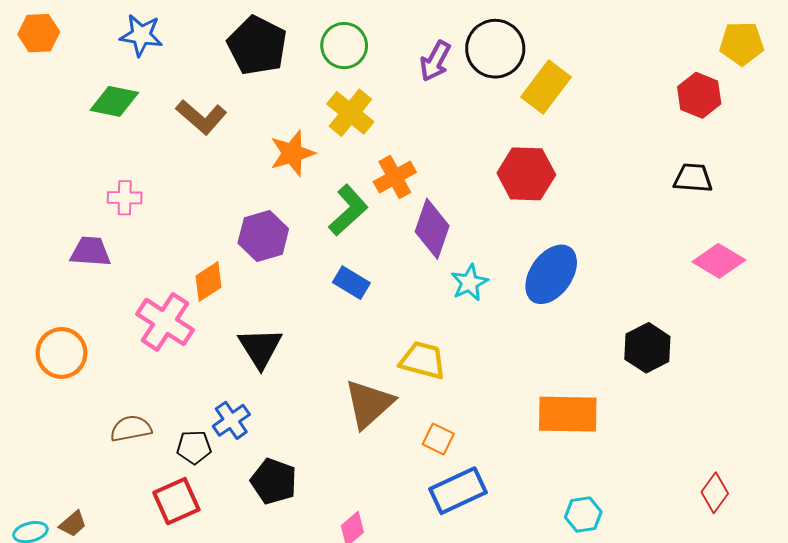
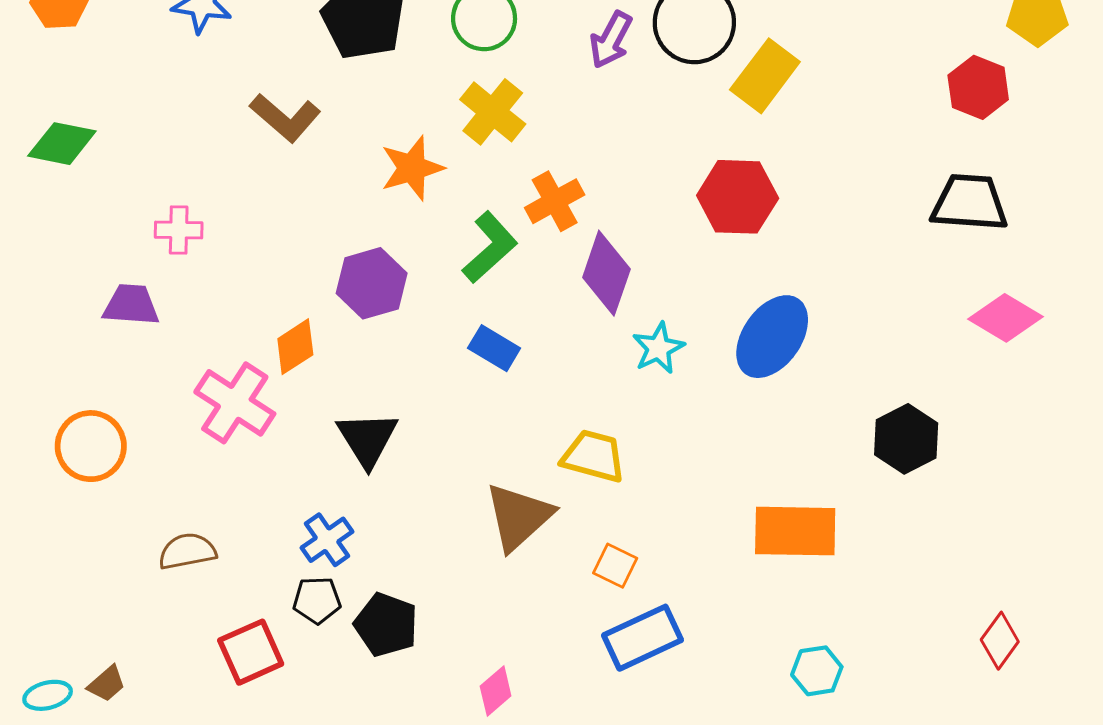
green diamond: (114, 101) -> (62, 144), moved
black trapezoid: (693, 178) -> (970, 203), size x1.4
black pentagon: (194, 447) -> (317, 600), moved

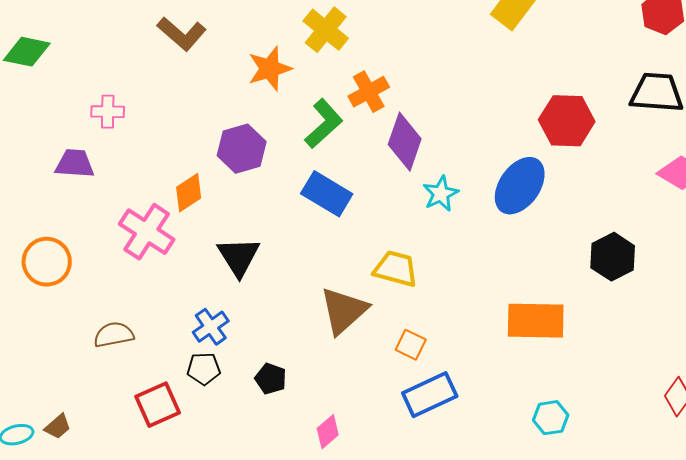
red hexagon: (738, 197) -> (567, 121), moved
blue rectangle: (494, 348) -> (327, 194), size x1.4
black pentagon: (386, 625) -> (271, 379), moved, size x0.7

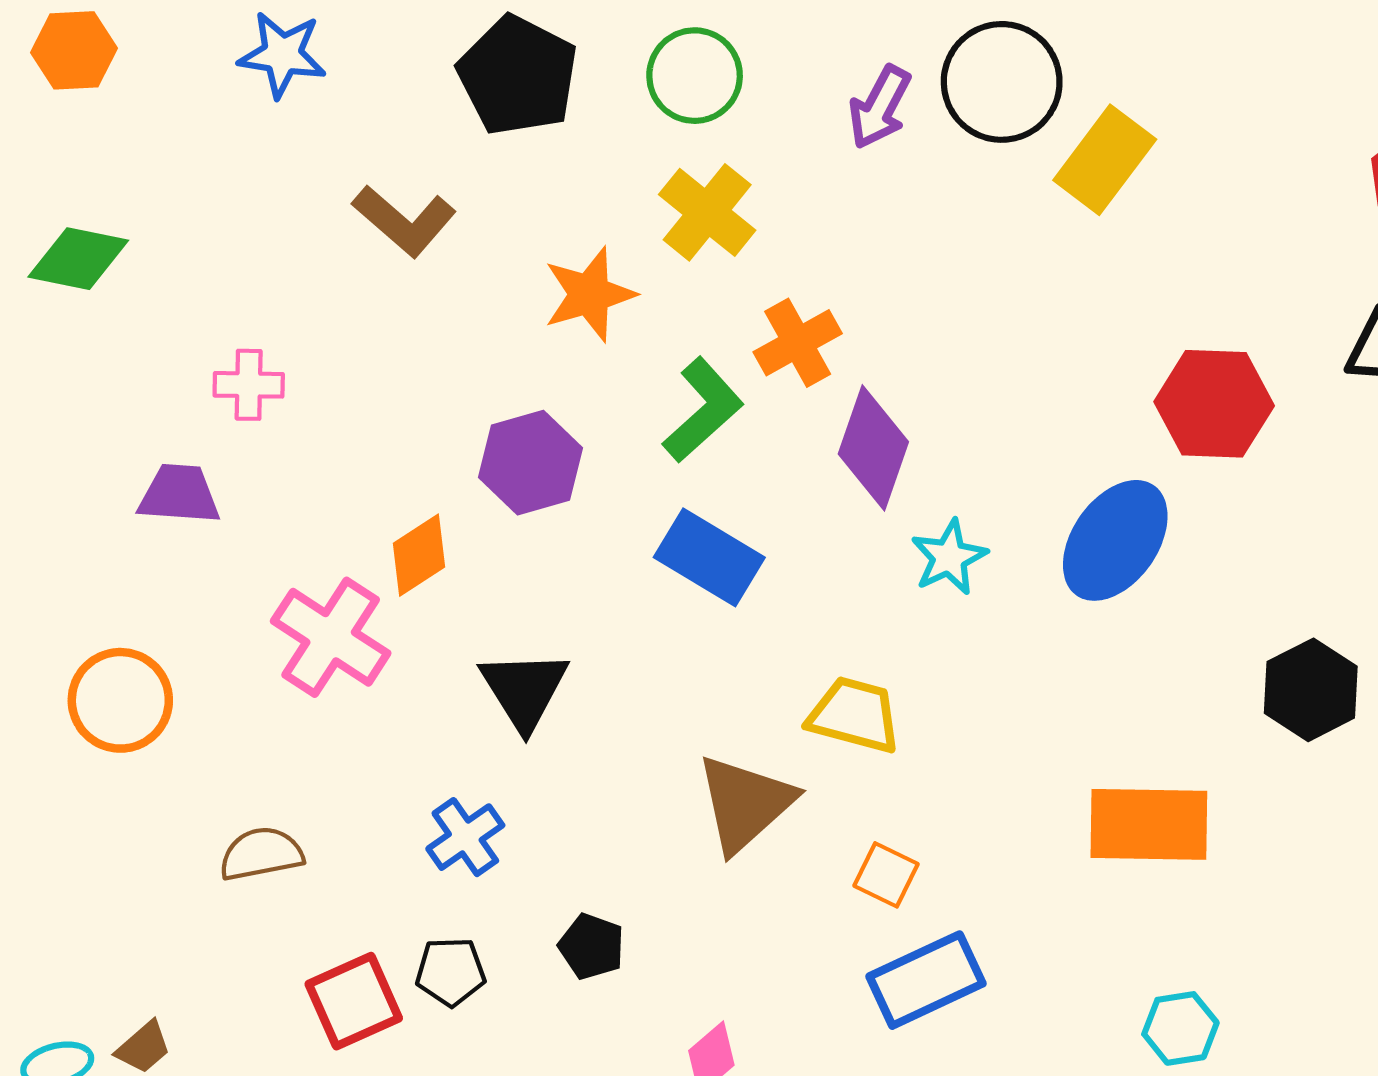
black pentagon: (204, 369) -> (451, 972), moved

